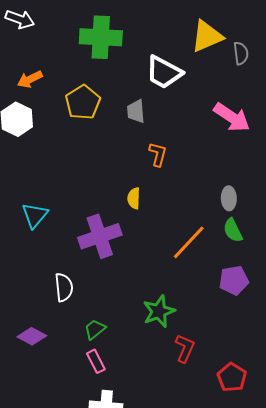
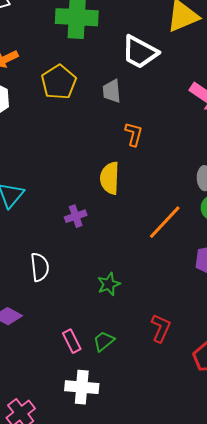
yellow semicircle: (134, 198) -> (110, 178), size x1.5
purple cross: (100, 236) -> (76, 216), size x0.5
green star: (159, 311) -> (109, 284), moved, size x0.7
green trapezoid: (95, 329) -> (104, 341), moved

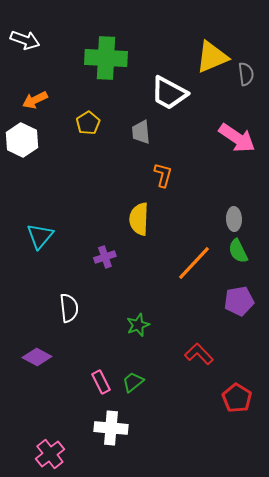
yellow pentagon: (59, 82) -> (88, 123), size x0.7
red L-shape: (161, 328) -> (199, 354), moved, turned -68

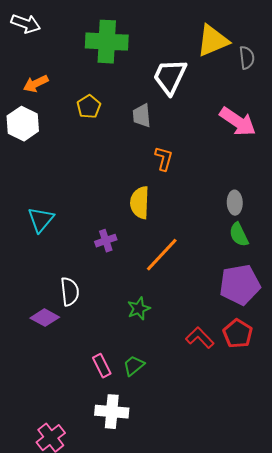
white trapezoid: (169, 93) -> (170, 77), turned 87
orange line: (194, 263) -> (162, 255), moved
purple pentagon: (239, 301) -> (240, 285), size x1.4
purple diamond: (37, 357) -> (45, 318), moved
red pentagon: (237, 398) -> (238, 334), moved

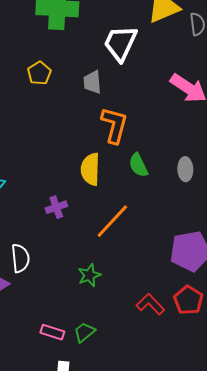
orange L-shape: (164, 159) -> (114, 125), size x1.5
green semicircle: (239, 235) -> (138, 165), moved
pink rectangle: (102, 366) -> (52, 332), turned -45

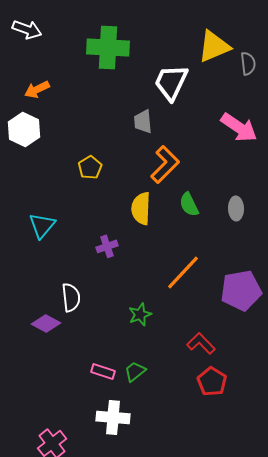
yellow pentagon: (39, 73) -> (90, 167), moved
orange L-shape: (114, 125) -> (165, 164), turned 30
orange line: (112, 221) -> (183, 272), moved
red pentagon: (188, 300) -> (212, 381), moved

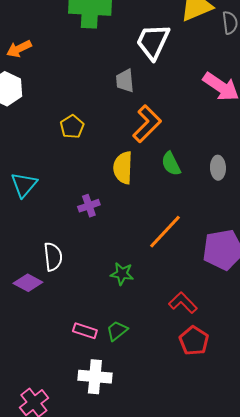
green star: (140, 314) -> (122, 274), turned 30

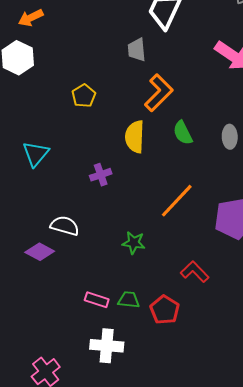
white semicircle: (53, 257) -> (65, 226), turned -68
green trapezoid: (117, 331) -> (129, 300), turned 45
red pentagon: (194, 341) -> (165, 310), moved

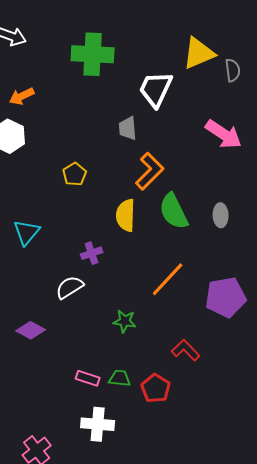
green semicircle: (183, 133) -> (174, 211), size x1.5
white semicircle: (65, 226) -> (70, 287), moved, turned -48

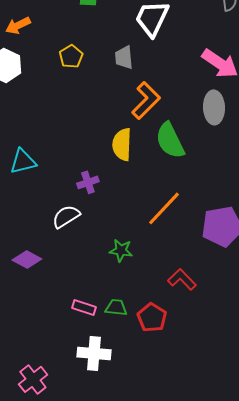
yellow pentagon: (75, 174) -> (71, 56), moved
gray ellipse: (221, 215) -> (214, 107), moved, size x1.4
cyan triangle: (27, 232) -> (23, 161), turned 36

